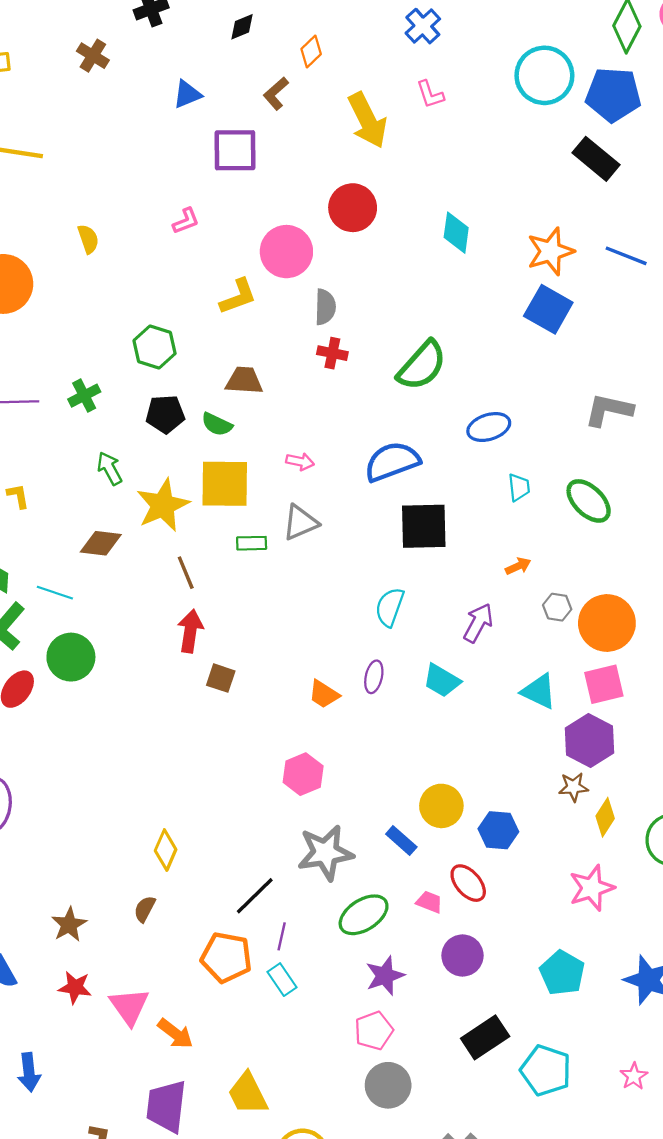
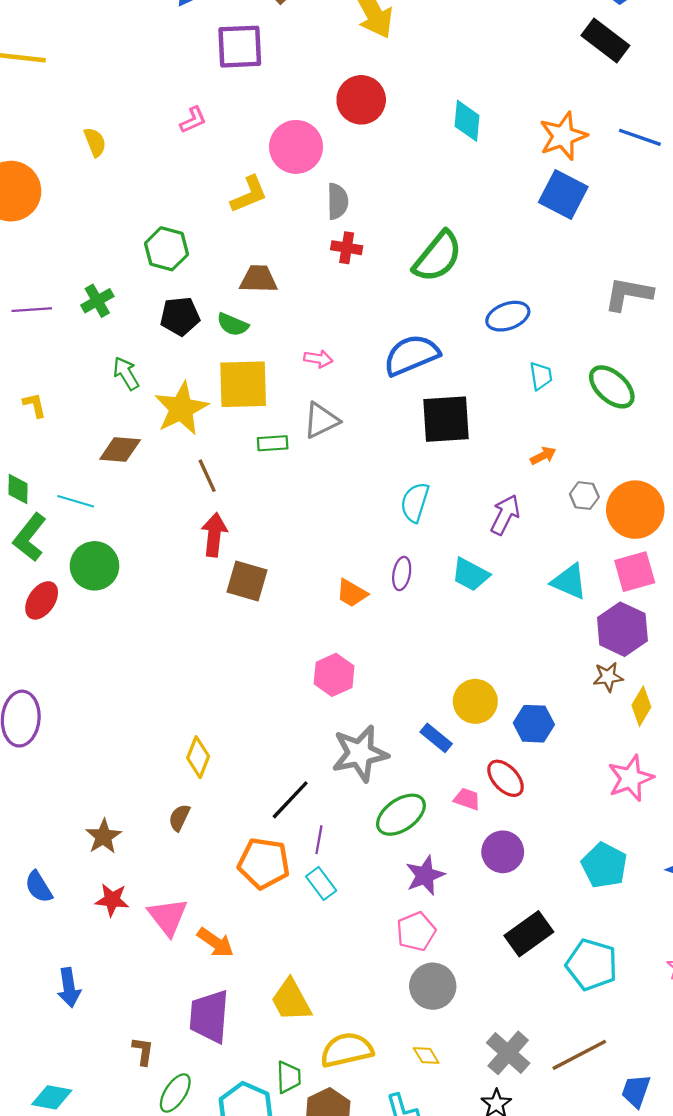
brown square: (221, 678) -> (247, 581), size x1.4

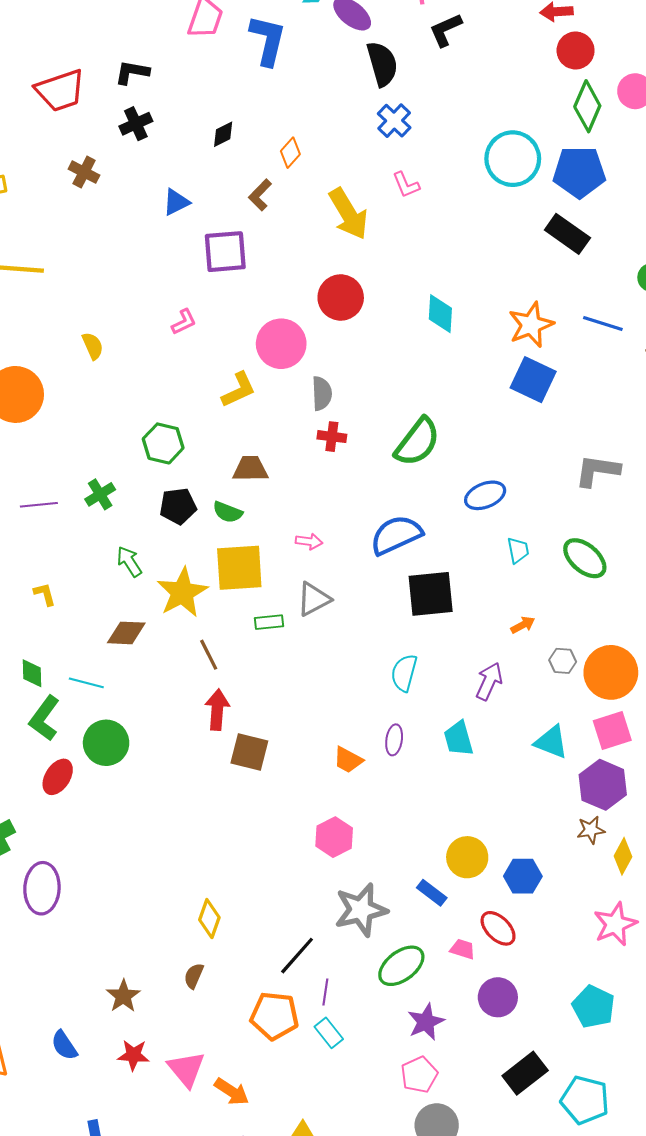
cyan trapezoid: (471, 575) -> (459, 739), turned 48

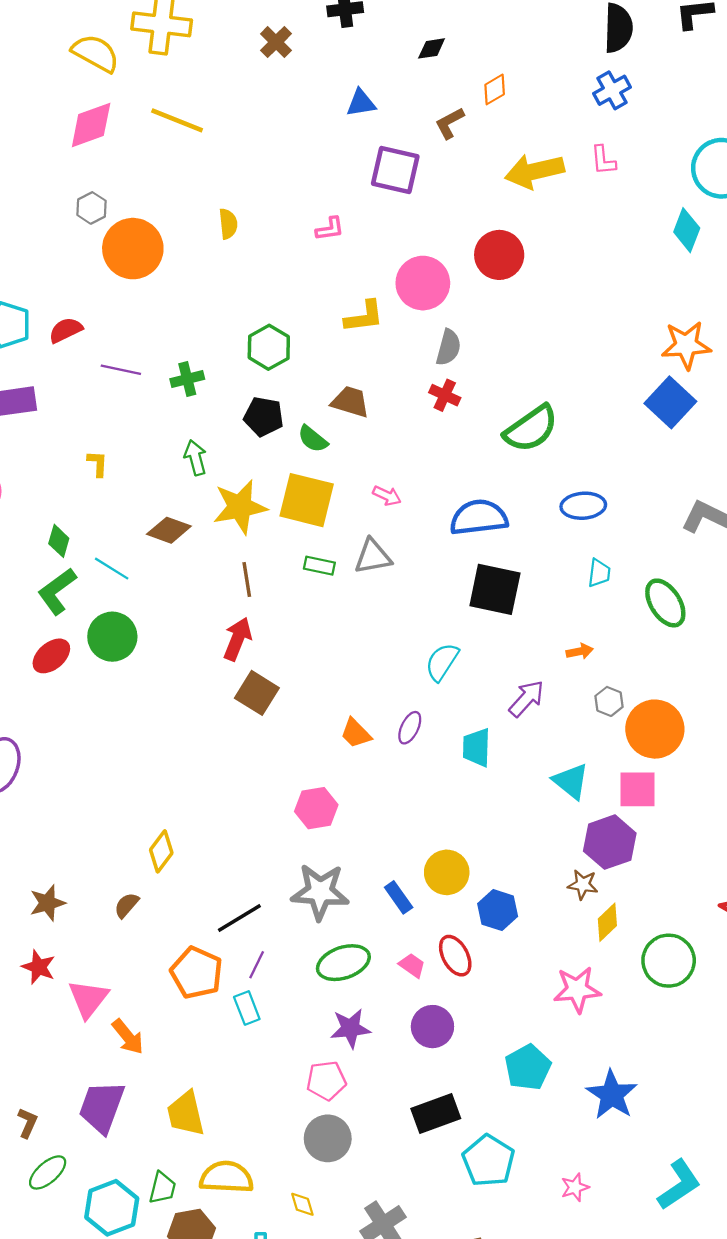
yellow arrow: (348, 214) -> (535, 171), turned 90
cyan diamond: (440, 314) -> (687, 230), moved

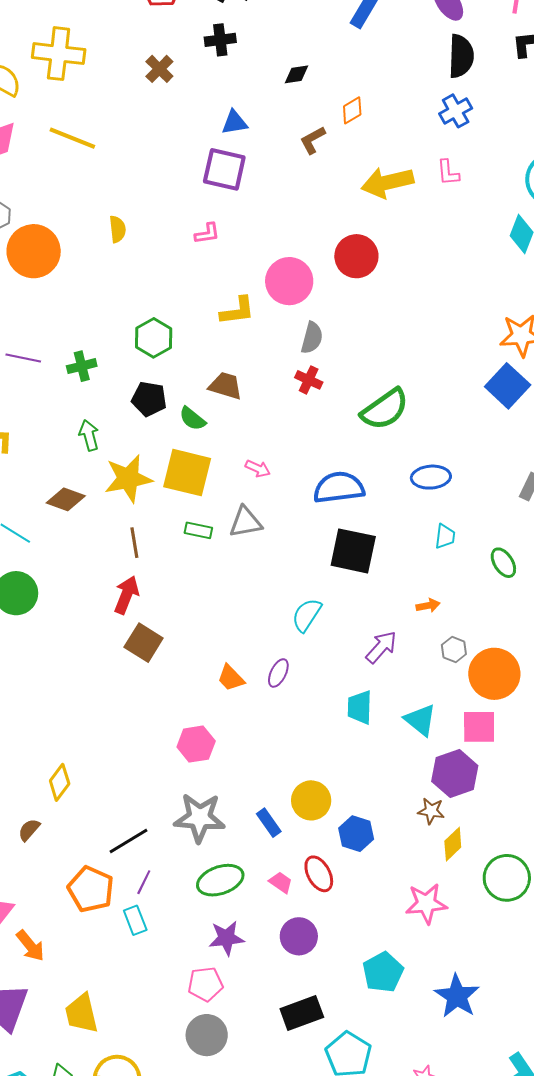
purple square: (395, 170) -> (224, 169), moved
green ellipse: (665, 603) -> (503, 563), size x0.7
cyan trapezoid: (477, 747) -> (360, 707), moved

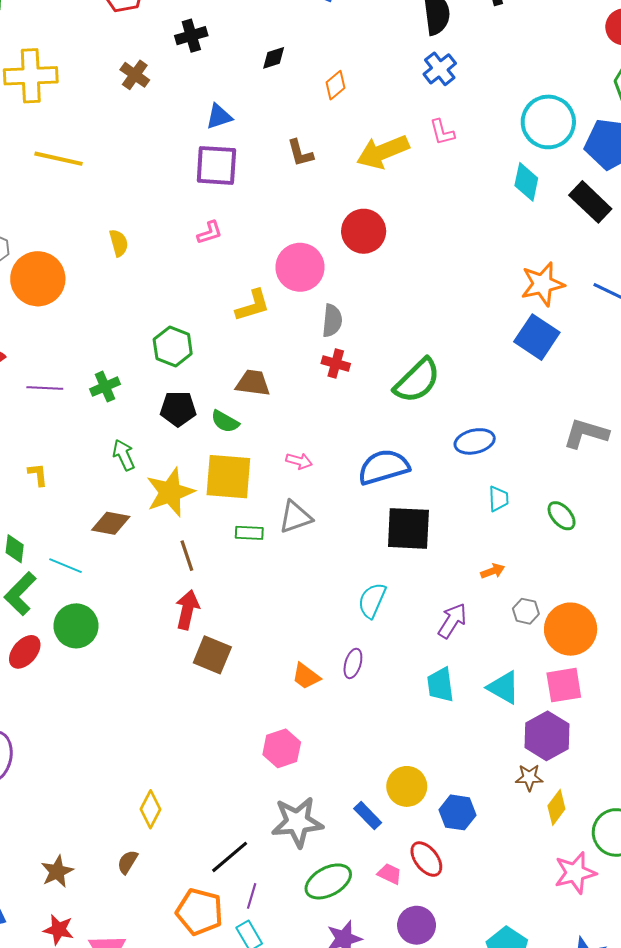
brown L-shape: (313, 140) -> (300, 153), moved, turned -68
pink star: (426, 904) -> (575, 873), moved

